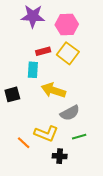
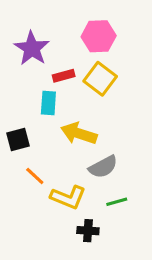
purple star: (33, 16) -> (32, 48), moved, turned 30
orange line: (24, 143) -> (35, 176), moved

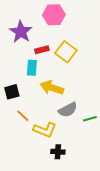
pink hexagon: (99, 36) -> (54, 15), moved
green line: (117, 202) -> (90, 119), moved

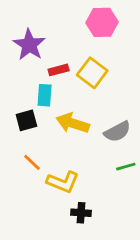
pink hexagon: (54, 15) -> (102, 22), moved
black square: (12, 92) -> (26, 120), moved
gray semicircle: (68, 110) -> (117, 132), moved

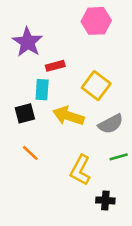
yellow square: (92, 73) -> (96, 86), moved
yellow L-shape: (63, 182) -> (80, 170), moved, turned 96
black cross: (81, 213) -> (105, 200), moved

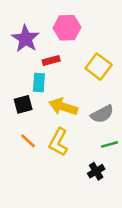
pink hexagon: (96, 21) -> (67, 28), moved
yellow square: (96, 86) -> (99, 67), moved
yellow L-shape: (80, 170) -> (58, 142), moved
black cross: (105, 200) -> (96, 171), moved, turned -35

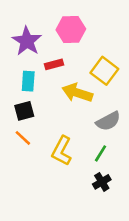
cyan rectangle: (39, 82) -> (28, 81), moved
yellow arrow: (63, 107) -> (77, 93), moved
orange line: (28, 141) -> (23, 138), moved
green line: (109, 144) -> (100, 153), moved, turned -42

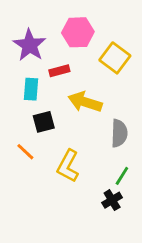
yellow square: (104, 71) -> (115, 58), moved
black square: (24, 111) -> (44, 122), moved
gray semicircle: (108, 121) -> (119, 133), turned -60
green line: (100, 153) -> (122, 176), moved

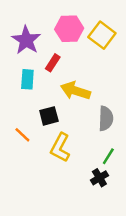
yellow square: (115, 58) -> (102, 35), moved
red rectangle: (59, 71) -> (53, 63), turned -42
black square: (44, 122) -> (49, 116), moved

